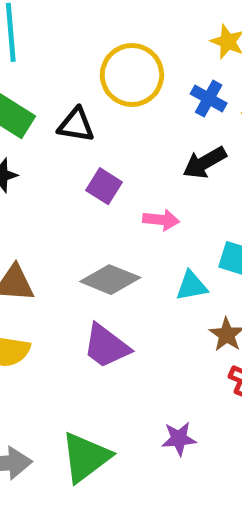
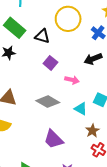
cyan triangle: (192, 286) -> (81, 109), turned 32
purple trapezoid: (106, 346) -> (53, 139), moved

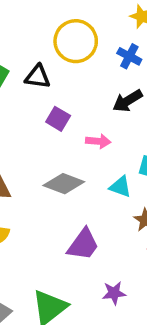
purple trapezoid: (53, 139) -> (83, 244), turned -90

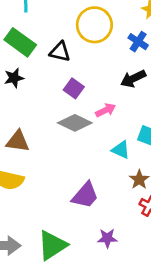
pink arrow: (98, 141) -> (106, 110), turned -36
gray diamond: (64, 184) -> (75, 123), moved

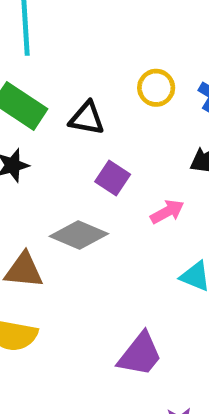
yellow circle: (94, 25) -> (156, 88), moved, size x0.6
gray diamond: (75, 123) -> (79, 235), moved

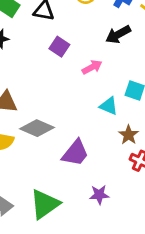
gray diamond: (79, 235) -> (37, 128), moved

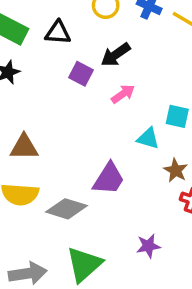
black arrow: (118, 34) -> (116, 55), moved
gray diamond: (37, 128) -> (67, 209), moved
purple trapezoid: (75, 153) -> (109, 179), moved

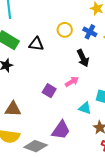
black arrow: (116, 55) -> (83, 58), moved, turned -84
purple square: (81, 74) -> (49, 91), moved

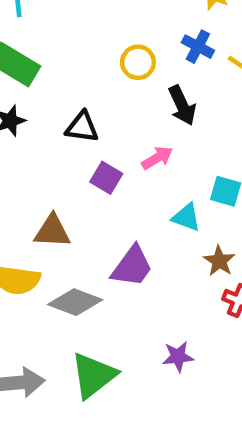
yellow circle: (65, 30) -> (138, 62), moved
black triangle: (36, 44) -> (82, 127), moved
brown triangle: (13, 109) -> (52, 231), moved

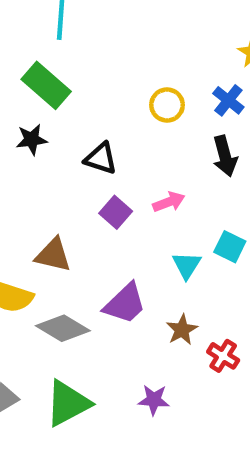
black arrow: (182, 105) -> (225, 156), moved
cyan triangle: (186, 217) -> (187, 265), turned 32
brown star: (219, 261) -> (182, 330), moved

